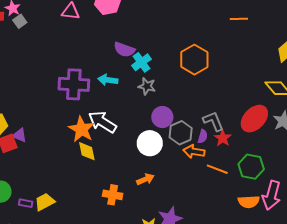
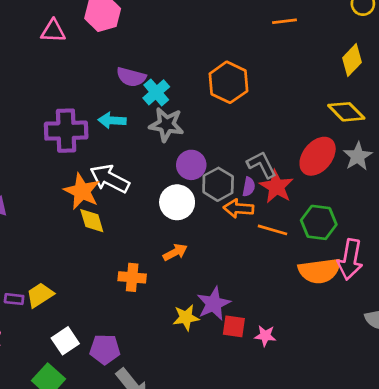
gray star: (147, 86) -> (166, 125), size x1.4
red star: (223, 138) -> (276, 187), size x1.4
orange semicircle: (249, 202) -> (320, 271), size x1.4

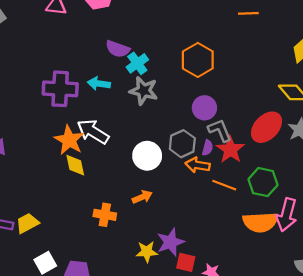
purple circle: (191, 165) -> (204, 108), moved

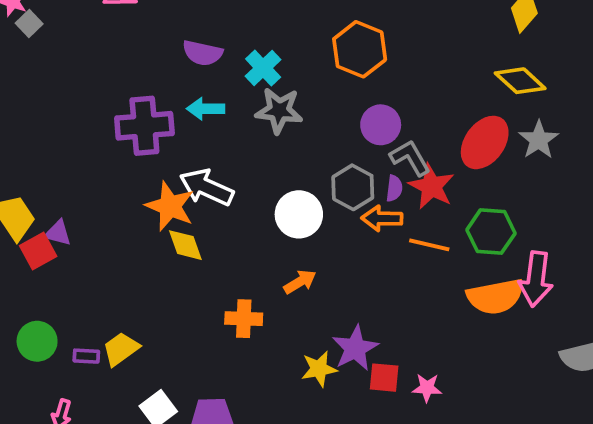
purple semicircle: (118, 49) -> (203, 53), moved

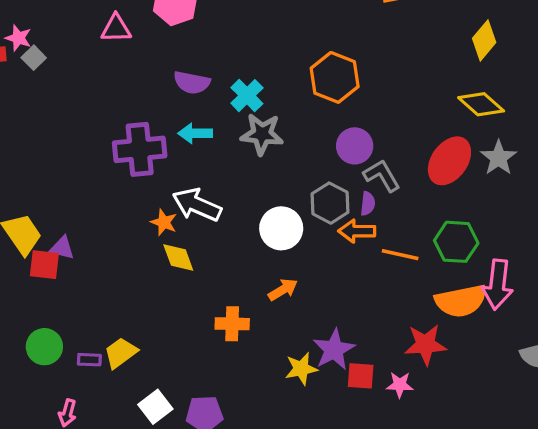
red star: (431, 186) -> (425, 344), moved, turned -30
orange star: (170, 206) -> (164, 222), size x0.6
red square: (38, 251) -> (44, 265), turned 36

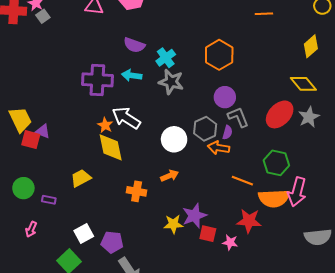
orange line: (400, 255) -> (242, 181), moved
yellow diamond: (178, 258) -> (111, 147), size x1.4
yellow trapezoid: (121, 353) -> (81, 178), moved

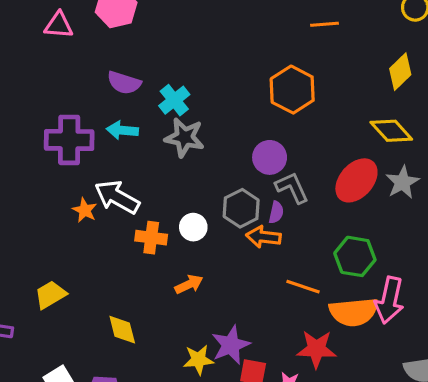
orange hexagon: (219, 55) -> (292, 90), moved
white circle: (174, 139) -> (193, 227), size x0.7
yellow diamond: (111, 147) -> (122, 330), moved, size x0.7
orange cross: (137, 191) -> (151, 238), moved

